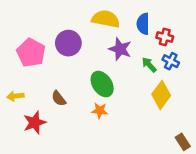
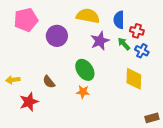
purple star: (120, 49) -> (100, 41), turned 30
pink pentagon: (31, 53) -> (26, 20), moved, turned 30
green arrow: (149, 65) -> (124, 44), moved
yellow diamond: (161, 95) -> (134, 79), turned -35
brown rectangle: (183, 142) -> (152, 118), turned -72

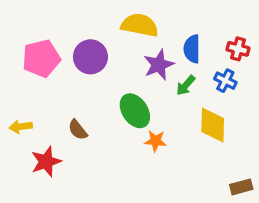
pink pentagon: (26, 20) -> (41, 58), moved
blue semicircle: (119, 20) -> (192, 49), moved
red cross: (137, 31) -> (238, 49), moved
green arrow: (124, 44) -> (186, 85), moved, turned -96
orange star: (83, 92) -> (156, 141), moved

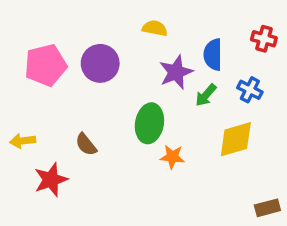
yellow semicircle: (140, 25) -> (155, 28), size x0.6
red cross: (238, 49) -> (264, 39), moved
green ellipse: (135, 111) -> (149, 123), turned 44
yellow diamond: (213, 125) -> (236, 139), turned 72

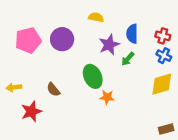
red cross: (264, 39) -> (163, 36), moved
blue cross: (250, 90) -> (164, 56), moved
green ellipse: (149, 123) -> (93, 76), turned -35
yellow diamond: (236, 139) -> (162, 84), moved

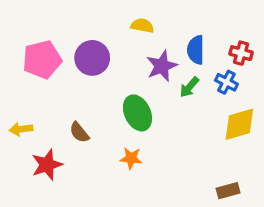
blue cross: (164, 56) -> (226, 82), moved
orange star: (107, 97) -> (131, 158), moved
brown rectangle: (166, 129) -> (228, 191), moved

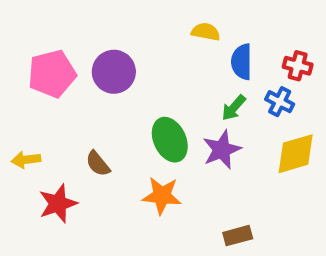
yellow semicircle: (142, 26) -> (206, 32), moved
purple star: (162, 66) -> (222, 150), moved
orange star: (131, 158) -> (162, 196), size x1.4
brown rectangle: (228, 191) -> (238, 236), moved

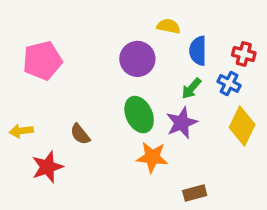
purple circle: (114, 72) -> (137, 59), moved
yellow diamond: (296, 154) -> (242, 126), turned -48
orange star: (162, 196) -> (152, 157), moved

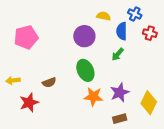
blue cross: (229, 83) -> (135, 14), moved
purple star: (182, 123) -> (120, 93), moved
yellow diamond: (242, 126) -> (149, 103), moved
brown semicircle: (80, 134) -> (49, 82), turned -72

